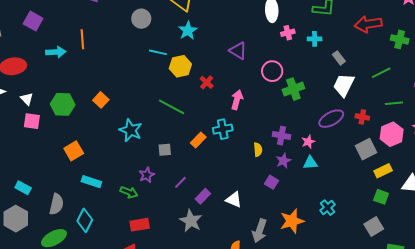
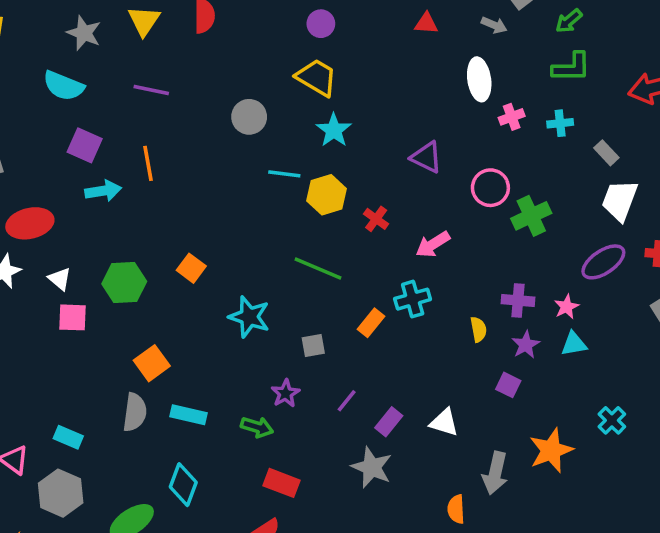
purple square: (33, 21) -> (85, 145), moved
pink arrow: (237, 100) -> (433, 244), turned -132
gray semicircle: (56, 204) -> (135, 412), moved
red rectangle: (140, 225) -> (281, 483), turned 36

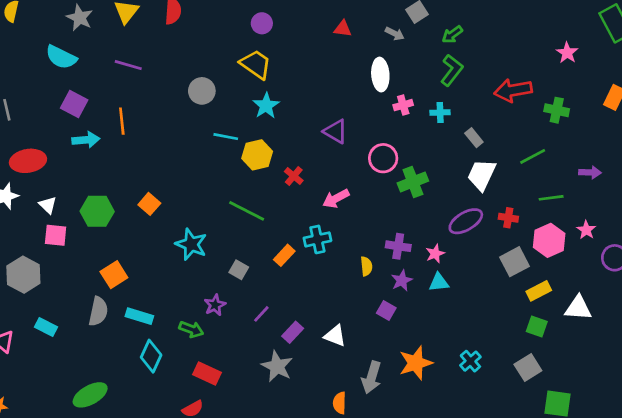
green L-shape: (571, 67) -> (452, 70), turned -56
gray square: (313, 345) -> (239, 270), turned 36
cyan cross: (612, 420) -> (470, 361), moved
cyan diamond: (183, 485) -> (151, 356), moved
gray hexagon: (61, 493) -> (23, 275), moved

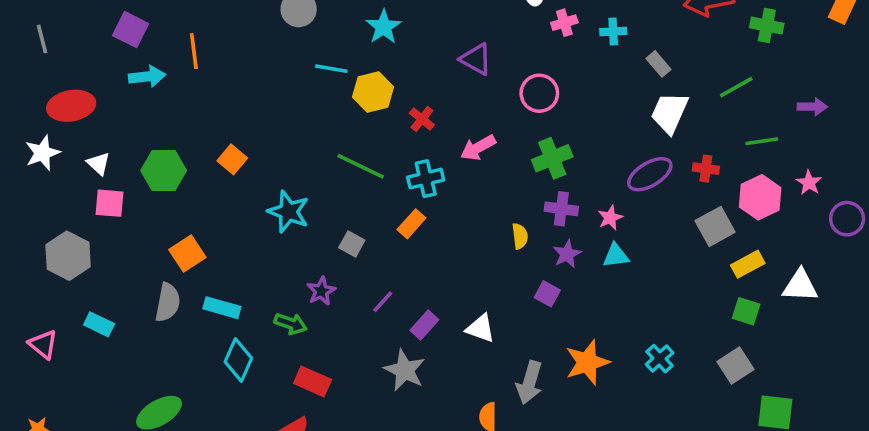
green cross: (413, 182) -> (552, 158), moved
cyan cross: (317, 239) -> (426, 179), moved

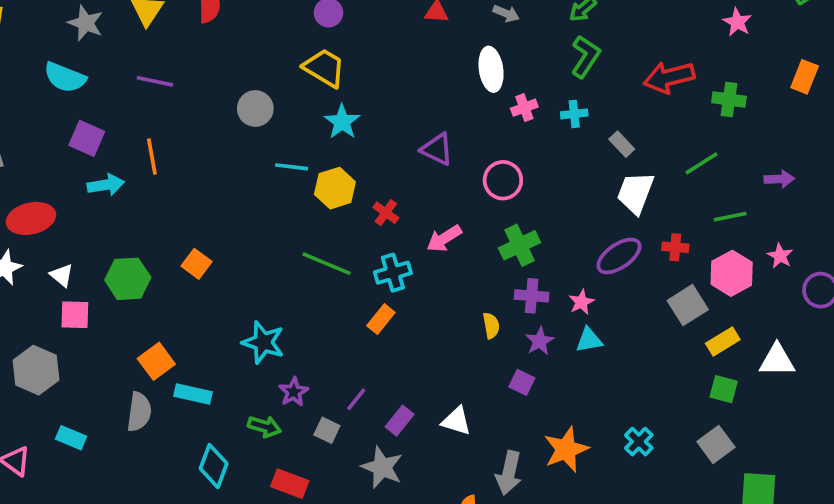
cyan star: (288, 212) -> (263, 342), moved
gray square: (352, 244) -> (327, 430), moved
cyan rectangle: (222, 308) -> (193, 394), moved

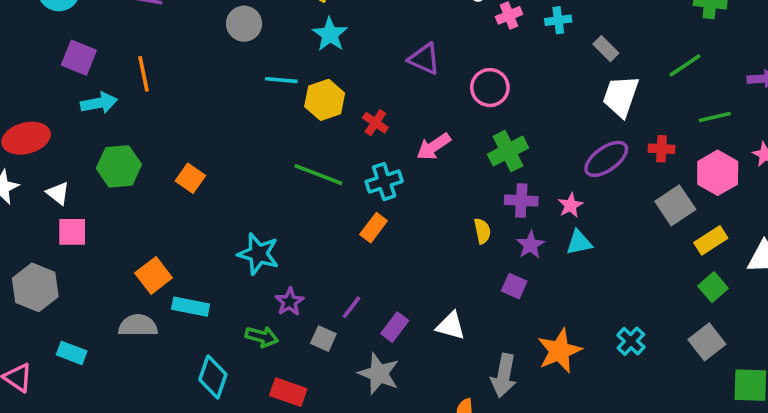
green hexagon: (128, 279) -> (119, 166), moved
green square: (724, 389) -> (713, 287), turned 36
gray semicircle: (139, 412) -> (138, 326), turned -96

